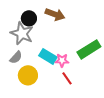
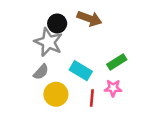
green rectangle: (89, 49) -> (117, 62), moved, size x0.7
pink star: (62, 60) -> (113, 88), moved
red line: (67, 78) -> (92, 98), moved, turned 40

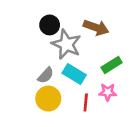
brown arrow: (89, 19) -> (96, 28), moved
gray star: (48, 42) -> (66, 44), moved
gray semicircle: (41, 72) -> (46, 75), moved

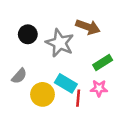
black circle: (50, 25) -> (28, 34), moved
cyan rectangle: (74, 74) -> (66, 83), moved
gray semicircle: (46, 75) -> (19, 76), moved

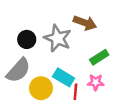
black circle: (28, 34) -> (27, 39), moved
gray semicircle: (19, 76) -> (18, 70), size x1.6

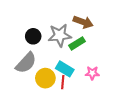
gray star: (58, 38) -> (60, 35), turned -30
green rectangle: (99, 57) -> (77, 43), moved
red line: (75, 92) -> (63, 82), moved

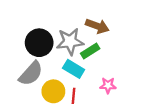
black circle: (33, 36) -> (39, 43), size x1.5
cyan rectangle: (65, 69) -> (74, 69), moved

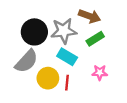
green rectangle: (90, 51) -> (95, 39), moved

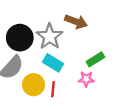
gray star: (64, 31) -> (50, 37), turned -30
green rectangle: (95, 39) -> (95, 59), moved

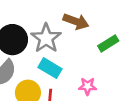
green rectangle: (95, 59) -> (108, 43), moved

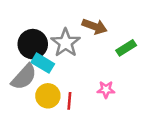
cyan rectangle: (50, 68) -> (43, 63), moved

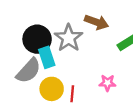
cyan rectangle: (43, 63) -> (47, 57), turned 40

